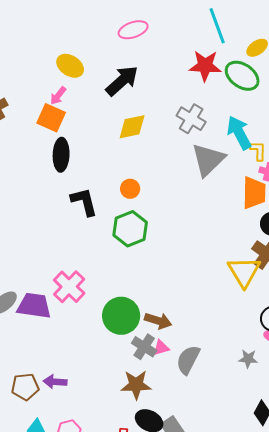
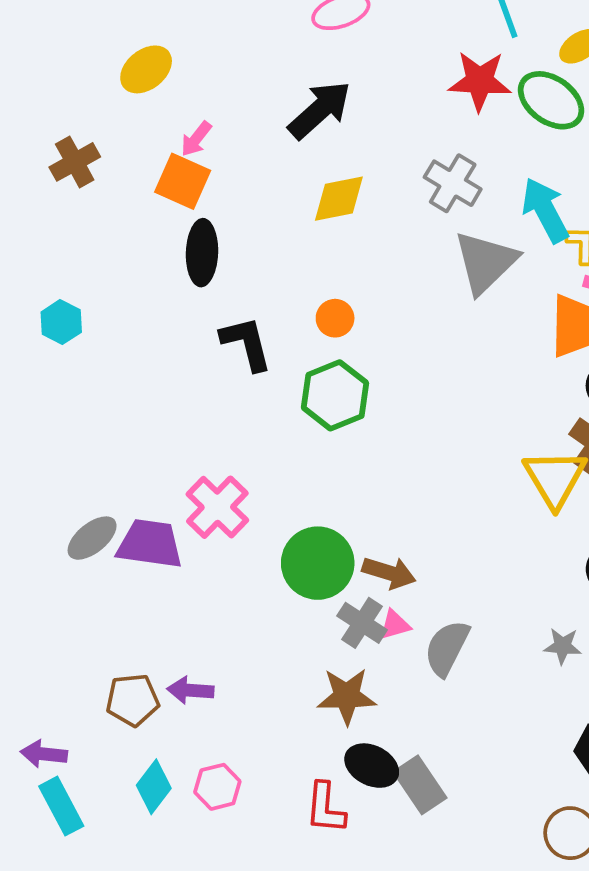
yellow ellipse: (70, 66) -> (146, 69), moved, turned -72

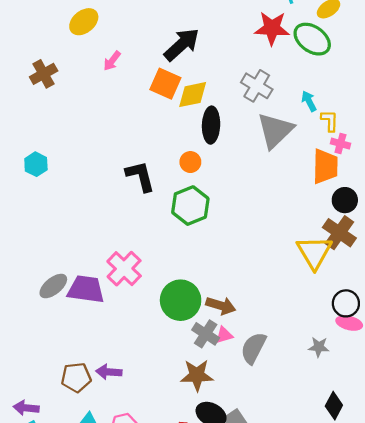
orange square: (183, 181) -> (165, 84), moved
cyan arrow: (545, 210) -> (309, 101), size x0.6
black ellipse: (202, 253) -> (211, 125), moved

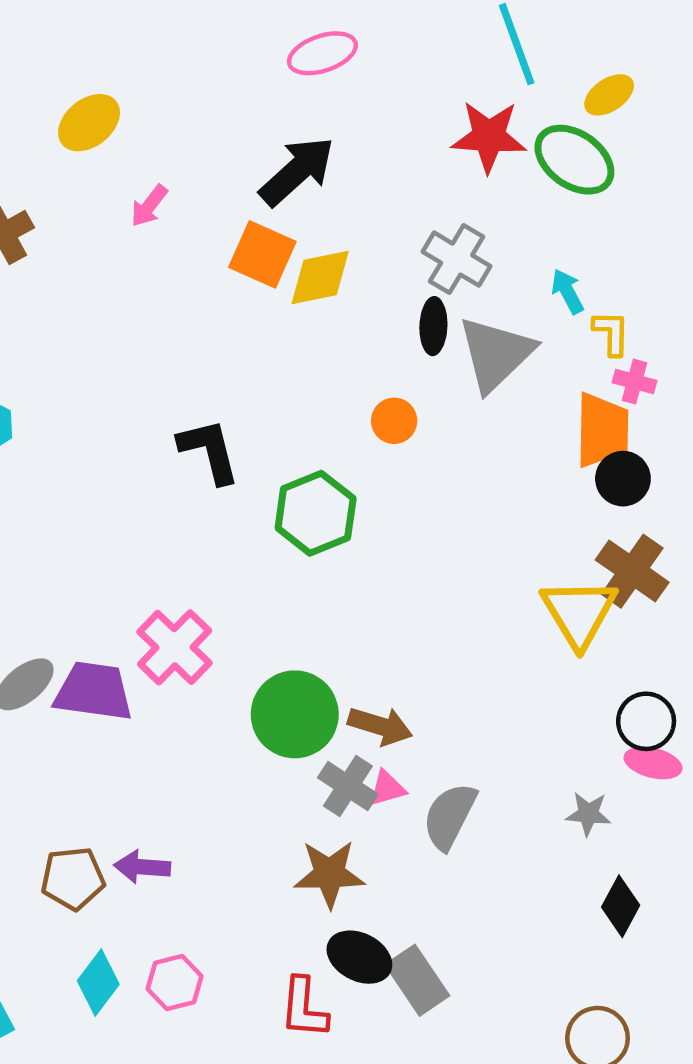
black ellipse: (211, 125) -> (433, 326), moved, size x0.7
orange circle: (190, 162) -> (394, 421), moved
black circle: (345, 200) -> (623, 479), moved
black diamond: (334, 406) -> (621, 906), moved

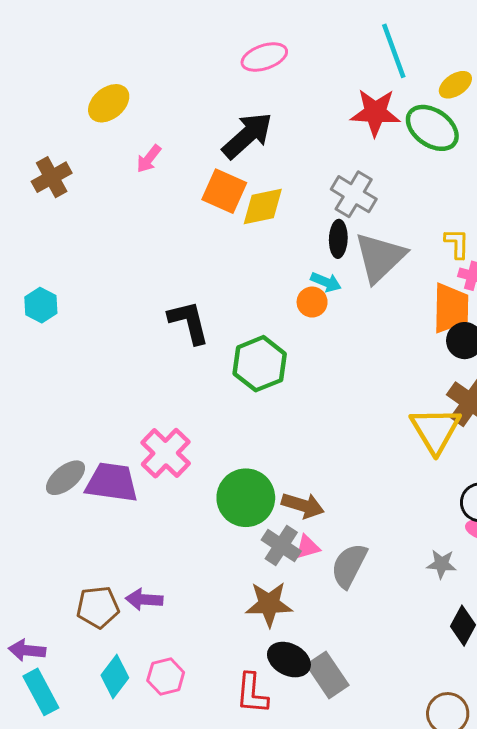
cyan arrow: (567, 291) -> (326, 282), moved, turned 140

